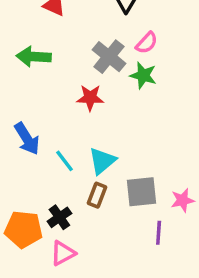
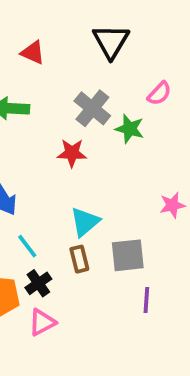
pink semicircle: (147, 43) -> (159, 93), moved
cyan line: (65, 161) -> (27, 246), moved
brown rectangle: (97, 195) -> (79, 259), turned -35
pink star: (183, 200) -> (172, 205), moved

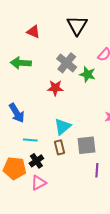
cyan line: (27, 246) -> (30, 140), turned -48

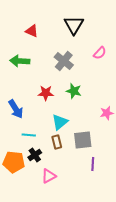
green star: (88, 74) -> (74, 91), moved
red star: (55, 88) -> (46, 93), moved
pink triangle: (39, 183) -> (49, 176), moved

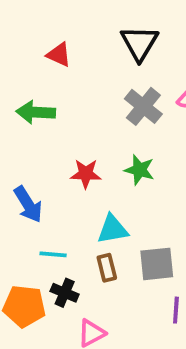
gray cross: (64, 61) -> (143, 106), moved
cyan triangle: (60, 122) -> (113, 229), turned 30
black cross: (35, 155) -> (65, 293), turned -32

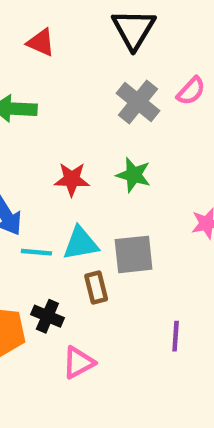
cyan triangle: (113, 229) -> (81, 243), moved
cyan line: (53, 254) -> (36, 252), moved
gray square: (157, 264) -> (134, 254), moved

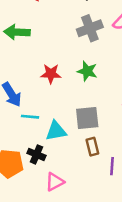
gray cross: (138, 102) -> (90, 28), turned 30
cyan triangle: (81, 243) -> (56, 131), moved
brown rectangle: (96, 288) -> (92, 147), moved

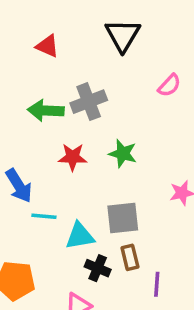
gray cross: (90, 28) -> (89, 102), moved
green arrow: (17, 32) -> (46, 111), moved
black cross: (36, 154) -> (98, 268), moved

